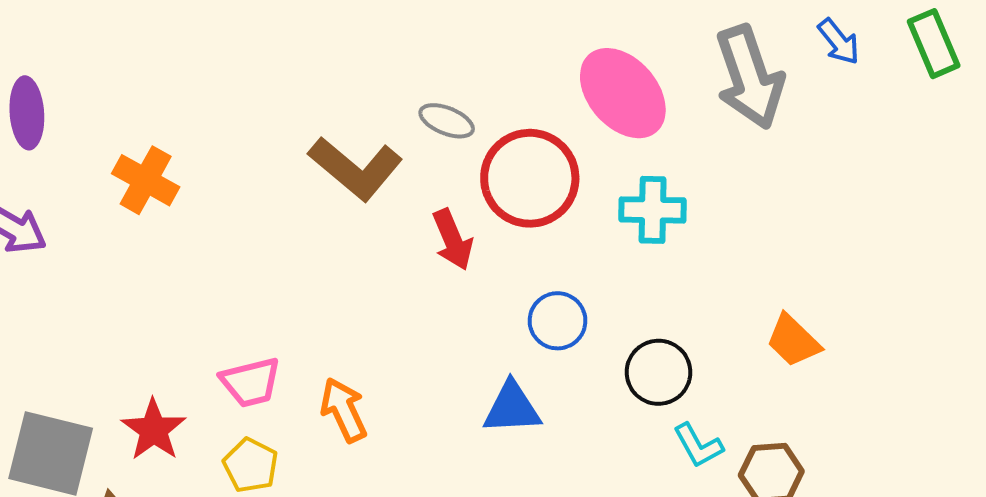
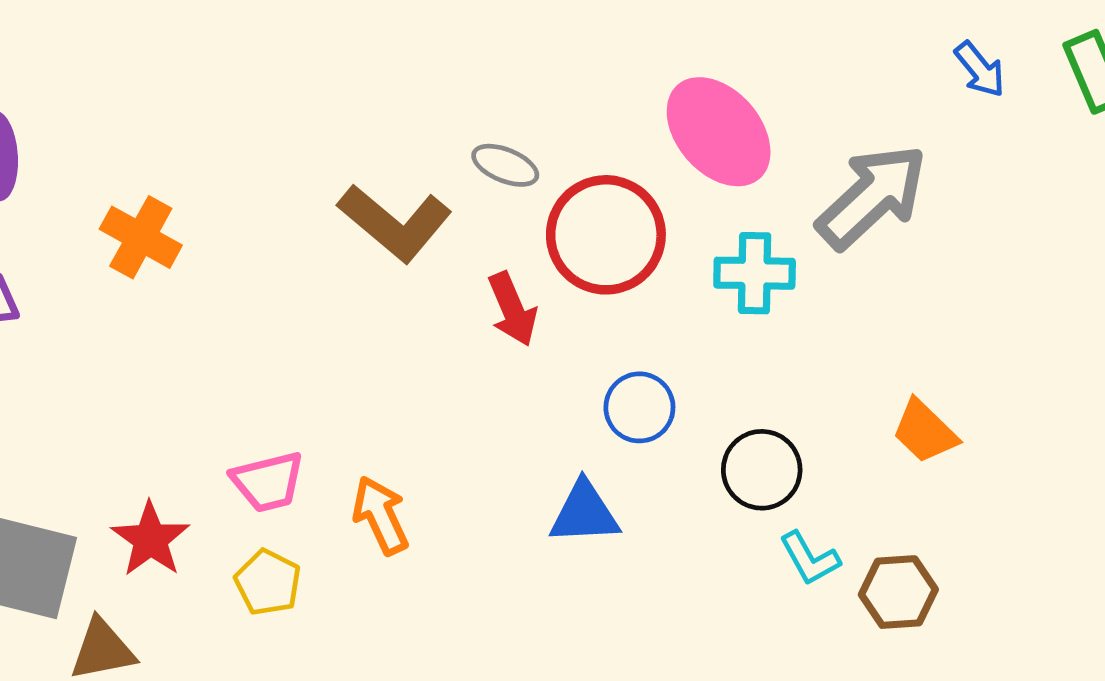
gray arrow: (750, 77) -> (872, 196), moved, turned -114

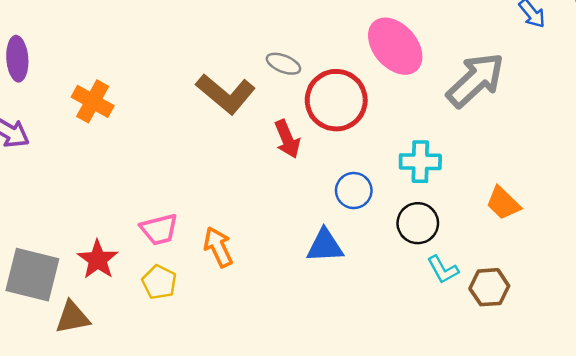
cyan cross: (755, 273) -> (420, 162), moved

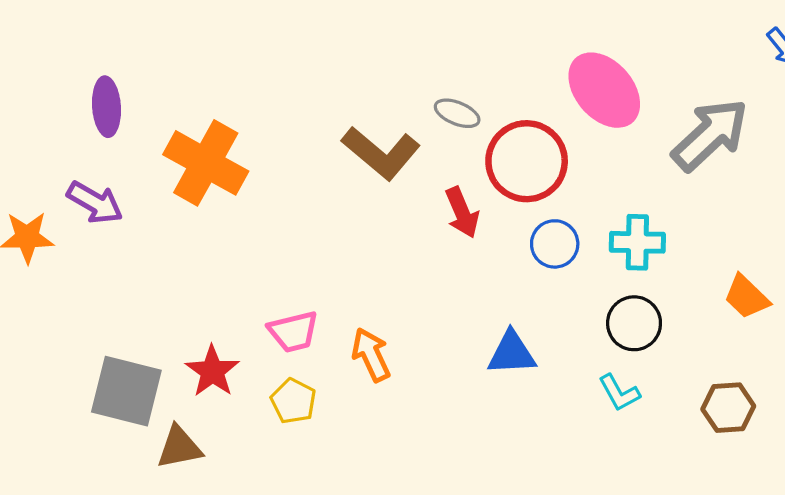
orange cross: (93, 101) -> (206, 163), size x1.5
blue circle: (354, 191) -> (555, 244), moved
cyan L-shape: (443, 270) -> (619, 393), moved

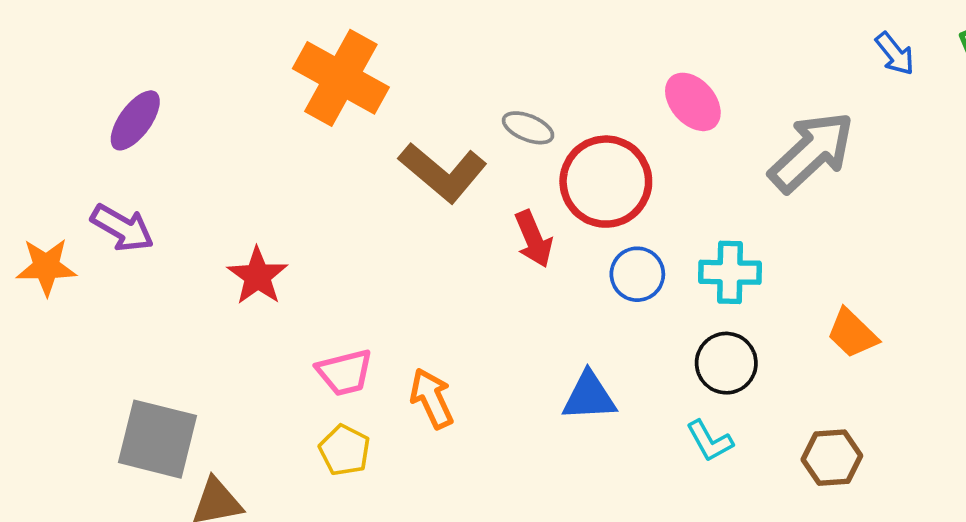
pink ellipse: (604, 90) -> (693, 102), size x0.7
purple ellipse: (107, 107) -> (135, 120), turned 40
orange cross: (206, 163) -> (341, 78), moved
red star: (212, 371) -> (258, 276), moved

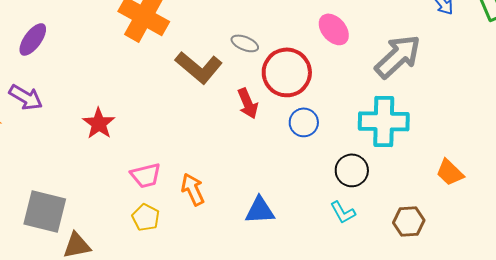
cyan cross: (730, 272) -> (384, 121), moved, size x1.5
orange trapezoid: (852, 333) -> (450, 172), moved
blue triangle: (589, 396) -> (260, 210), moved

